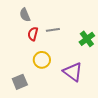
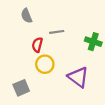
red semicircle: (33, 34) -> (37, 45), moved
green cross: (87, 39) -> (93, 42), turned -35

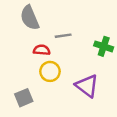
gray semicircle: (27, 16) -> (30, 18), size x1.5
red semicircle: (37, 45) -> (42, 50), turned 80

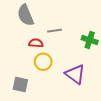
gray square: (24, 98) -> (20, 84), turned 35

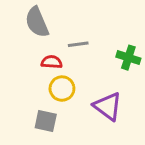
gray square: (20, 84) -> (46, 121), moved

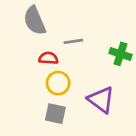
gray square: (46, 121) -> (55, 114), moved

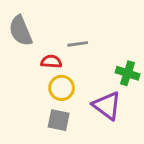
gray semicircle: (35, 21) -> (21, 31), moved
green cross: (120, 54) -> (127, 73), moved

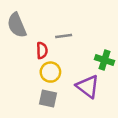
red semicircle: (51, 62) -> (42, 50), turned 84

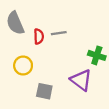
red semicircle: (42, 50) -> (39, 36), moved
yellow circle: (50, 72) -> (23, 66), moved

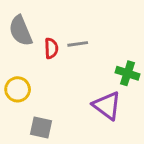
yellow circle: (23, 66) -> (18, 89), moved
gray square: (44, 91) -> (41, 127), moved

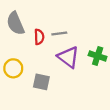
purple triangle: (107, 105) -> (68, 57), moved
gray square: (41, 127) -> (41, 82), moved

